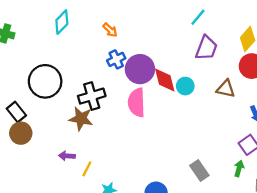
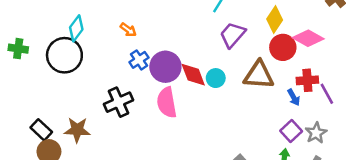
purple trapezoid: (206, 48) -> (232, 35), turned -152
black circle: (45, 81) -> (64, 55), moved
brown triangle: (226, 89) -> (259, 75), size x1.5
brown star: (81, 119) -> (77, 130), moved

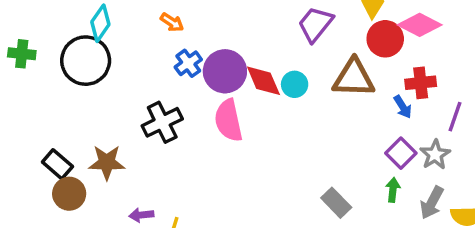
purple line: (327, 94) -> (455, 117), moved, turned 50

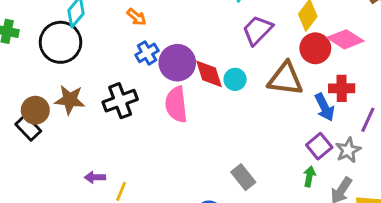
blue arrow: (403, 107) -> (325, 107), size x1.4
brown star: (107, 162) -> (70, 100), moved
brown circle: (69, 194) -> (35, 110), moved
gray rectangle: (336, 203) -> (243, 177), moved

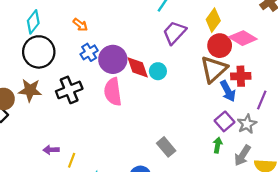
black circle: (60, 42) -> (39, 52), moved
brown triangle: (285, 79) -> (214, 69), moved, turned -48

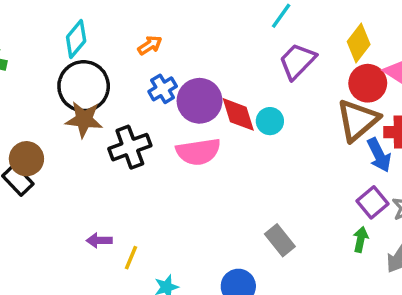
orange arrow: (80, 25) -> (150, 45), turned -72
brown star: (30, 90) -> (84, 120), moved
pink semicircle: (113, 92) -> (198, 152), turned -92

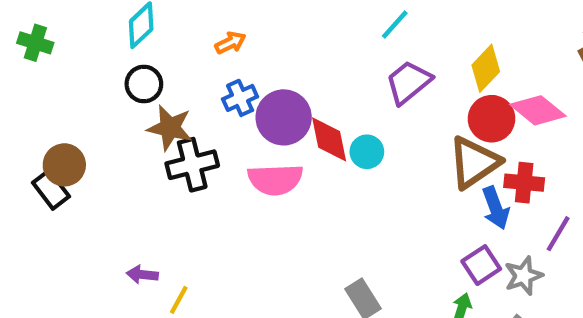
black circle: (84, 86) -> (144, 84), size x0.6
brown star: (84, 120) -> (170, 128), moved

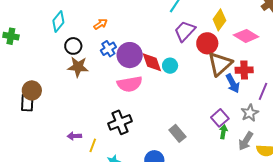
black circle: (144, 84) -> (73, 46), moved
red circle: (492, 119) -> (207, 43), moved
black cross: (192, 165) -> (120, 122), moved
black rectangle: (51, 190) -> (27, 103), turned 48
purple square: (481, 265) -> (220, 118), moved

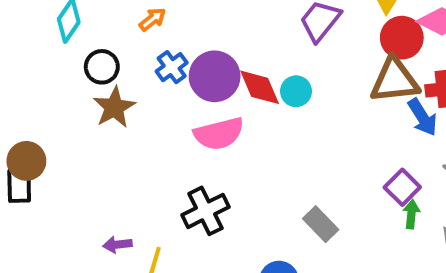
red circle: (207, 43) -> (402, 38), moved
brown triangle: (220, 64) -> (395, 80), turned 40
brown star: (78, 67) -> (114, 107), turned -30

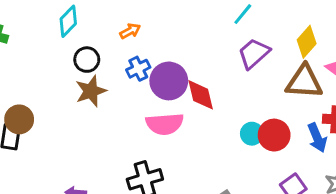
red circle: (402, 38) -> (274, 135), moved
brown triangle: (395, 80) -> (304, 82), moved
cyan circle: (296, 91) -> (252, 134), moved

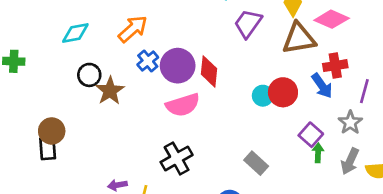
cyan diamond: (68, 21) -> (75, 33), turned 48
orange arrow: (130, 31) -> (133, 29), size x1.6
black circle: (87, 60) -> (89, 75), moved
red diamond: (201, 95) -> (209, 71), turned 32

